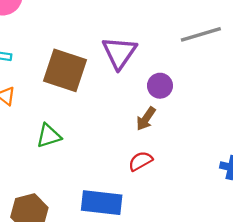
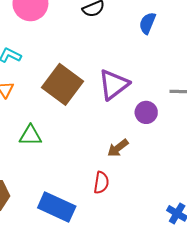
purple circle: (160, 86) -> (146, 112), moved
red semicircle: (140, 161) -> (101, 183), turned 110

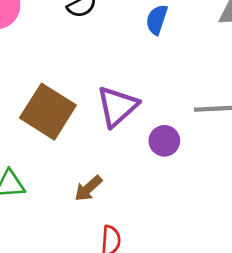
brown arrow: (118, 148) -> (88, 188), moved

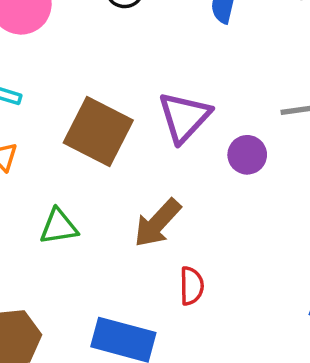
brown arrow: (88, 188) -> (157, 223), size x1.4

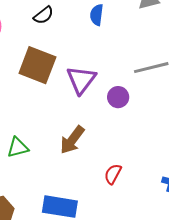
brown square: (98, 131) -> (37, 65), moved
red semicircle: (192, 286) -> (113, 174), moved, turned -145

